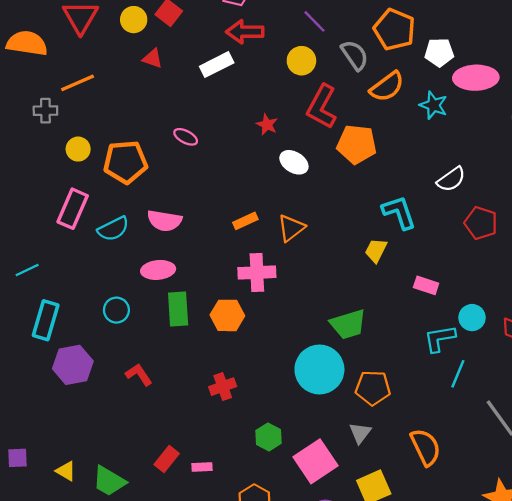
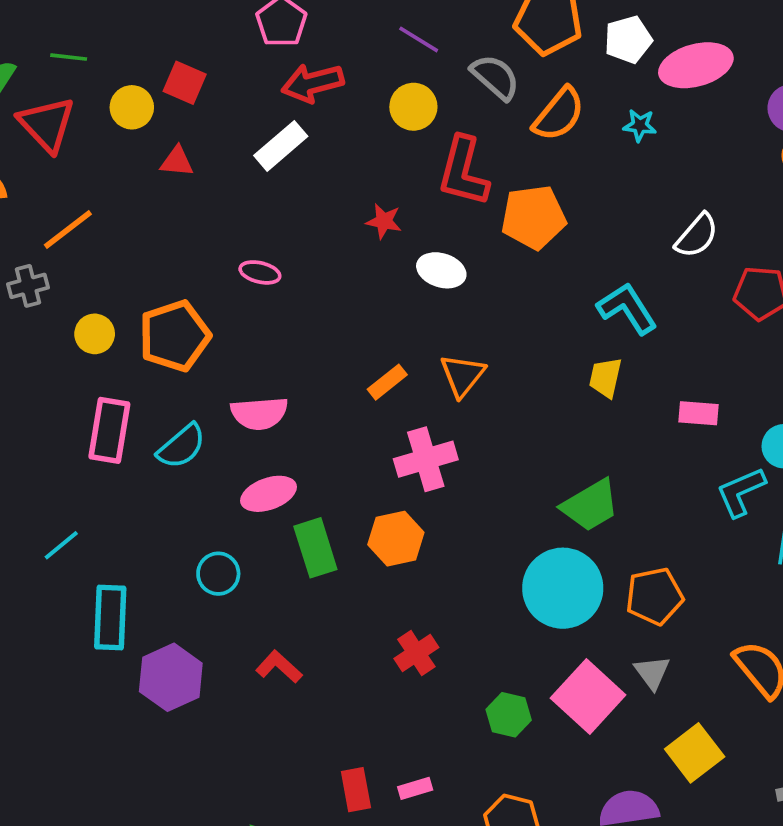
cyan star: (434, 105) -> (640, 125), size x0.7
red rectangle: (167, 459) -> (356, 790), turned -35
pink square: (316, 461) -> (588, 696), moved

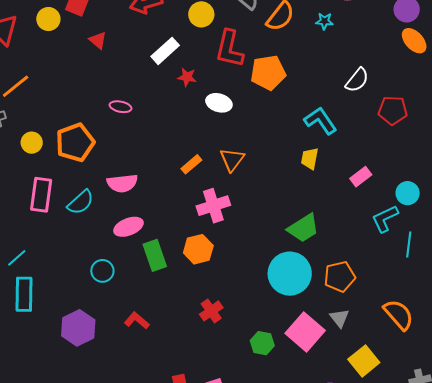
white rectangle: (281, 146) -> (165, 51), moved
red triangle: (177, 161) -> (98, 40), moved, turned 36
pink rectangle: (698, 413) -> (361, 177), turned -40
cyan rectangle: (110, 617) -> (24, 294), moved

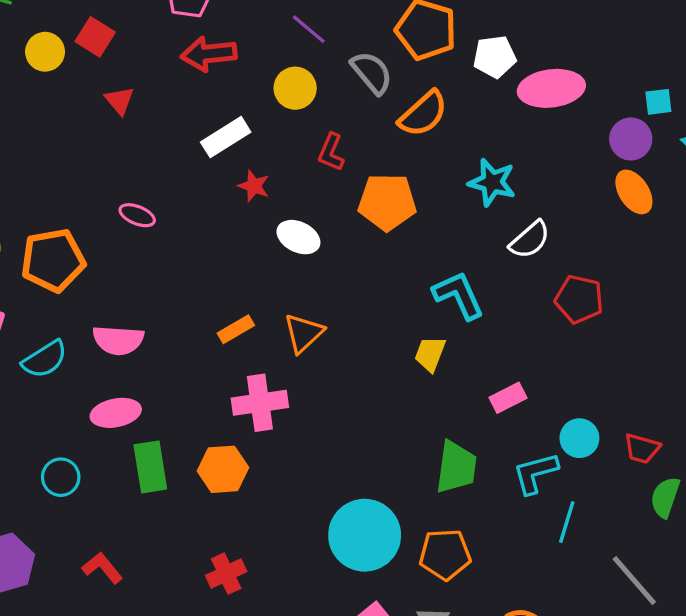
cyan star: (324, 21) -> (492, 182), moved, size x1.6
red L-shape: (229, 49) -> (331, 152), size x0.6
green trapezoid: (303, 228) -> (456, 467), moved, turned -60

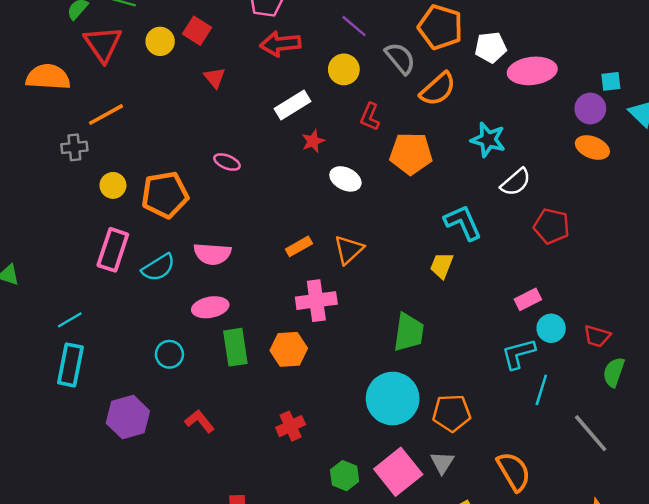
red star: (254, 186) -> (313, 141), turned 30
orange ellipse: (634, 192) -> (592, 148), turned -36
pink rectangle: (508, 398) -> (528, 299), moved
green trapezoid: (456, 467) -> (409, 332), moved

